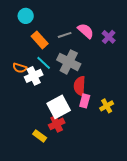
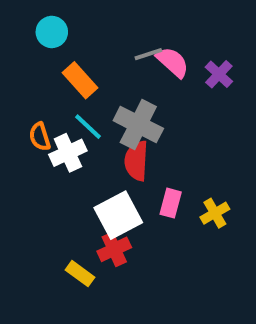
gray line: (65, 35) -> (148, 54), moved
orange semicircle: (20, 68) -> (40, 137), turned 56
red semicircle: (80, 86) -> (136, 161), moved

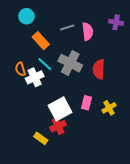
gray line: (148, 54) -> (67, 27), moved
pink semicircle: (173, 62) -> (88, 32), turned 42
purple cross: (219, 74) -> (116, 22), moved, turned -32
red semicircle: (136, 161) -> (99, 69), moved

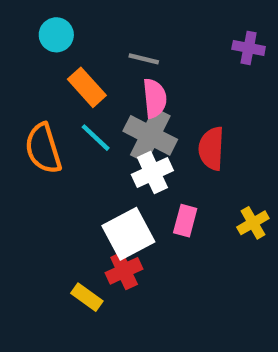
gray line: (67, 27) -> (144, 59), turned 32
pink semicircle: (88, 32) -> (155, 98), moved
orange semicircle: (20, 69) -> (43, 148), size x1.6
white cross: (35, 77) -> (152, 173), moved
yellow cross: (109, 108) -> (253, 223), moved

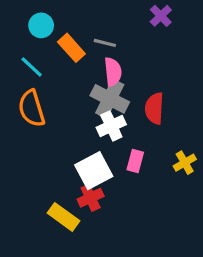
purple cross: (249, 48) -> (161, 16), moved, turned 35
orange rectangle: (87, 87) -> (71, 48), moved
cyan line: (96, 138) -> (32, 67), moved
yellow rectangle: (87, 297) -> (63, 217), size x1.4

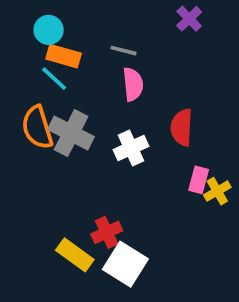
orange rectangle: (71, 48) -> (64, 56), moved, turned -32
cyan line: (32, 67) -> (54, 79), moved
gray cross: (110, 99) -> (71, 133), moved
pink rectangle: (135, 161) -> (199, 180), moved
white square: (94, 171) -> (125, 264), moved, turned -30

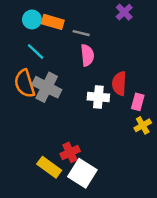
orange rectangle: (64, 56) -> (53, 22), moved
white cross: (131, 148) -> (98, 97), moved, turned 30
pink rectangle: (199, 180) -> (138, 102), moved

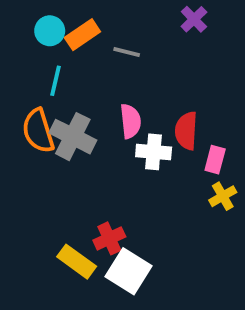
orange rectangle: (53, 22) -> (82, 35), turned -50
cyan line: (36, 51) -> (55, 81), turned 60
pink semicircle: (87, 55) -> (130, 121), moved

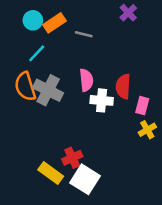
cyan line: (55, 81) -> (37, 53), turned 30

